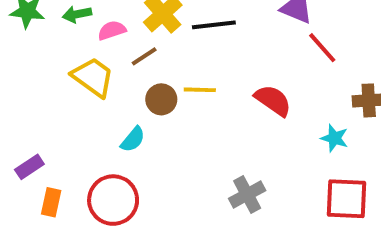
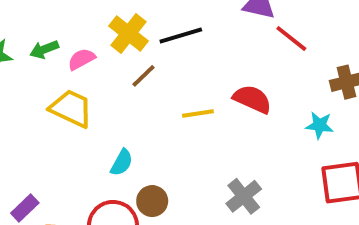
brown line: (144, 56) -> (143, 76), moved
yellow line: (200, 90) -> (198, 114), moved
brown circle: (161, 99) -> (152, 201), moved

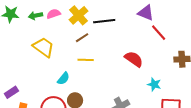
pink semicircle: (81, 59) -> (54, 14), moved
yellow line: (198, 114) -> (86, 60), moved
cyan star: (320, 125) -> (154, 84), moved

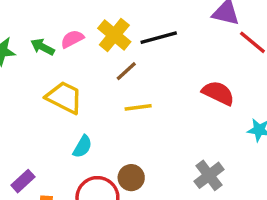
green arrow: (35, 16) -> (42, 47), turned 48
cyan semicircle: (63, 79) -> (82, 147), moved

